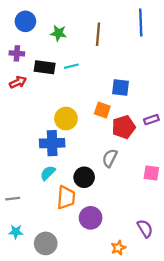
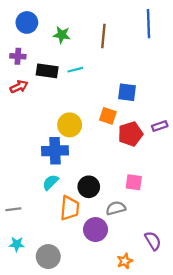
gray semicircle: (110, 158) -> (116, 208), moved, turned 48
pink square: (151, 173) -> (134, 182), moved

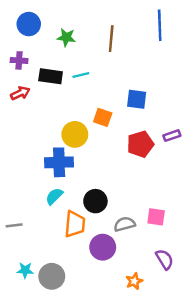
orange square: (108, 116) -> (103, 117), moved
pink square: (134, 182) -> (156, 217), moved
cyan star: (17, 244) -> (25, 270), moved

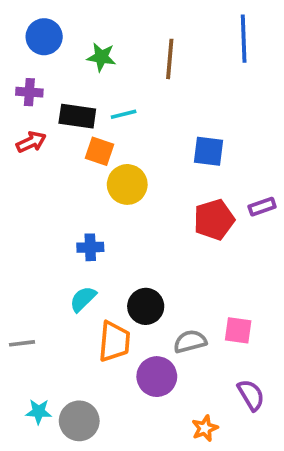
orange square: (103, 117) -> (100, 151), moved
yellow circle: (75, 134) -> (127, 184), moved
blue cross: (59, 162) -> (90, 247), size x0.6

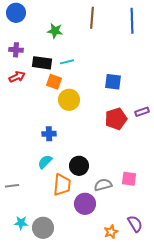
blue circle: (44, 37) -> (16, 13), moved
brown line: (170, 59) -> (92, 18), moved
purple semicircle: (251, 395) -> (135, 224), moved

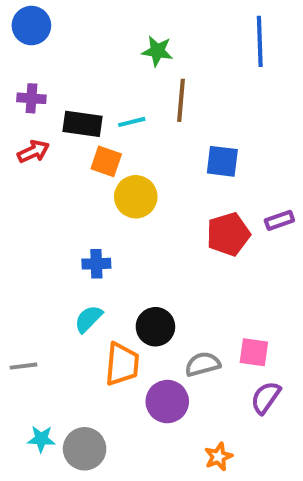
brown line: (92, 18) -> (181, 100), moved
green star: (55, 31) -> (157, 51), moved
purple semicircle: (135, 224) -> (266, 398), moved, turned -114

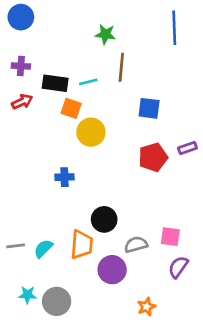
cyan semicircle: (89, 319) -> (43, 248), moved

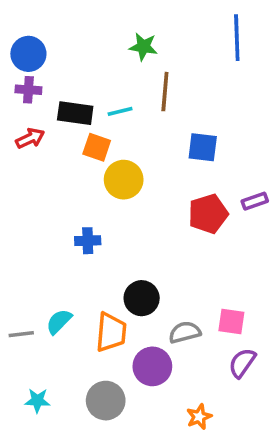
blue circle: (21, 17) -> (28, 54), moved
cyan semicircle: (43, 248) -> (59, 322), moved
gray circle: (57, 301) -> (106, 401), moved

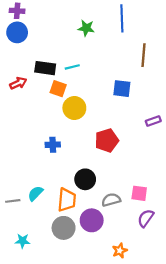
blue line: (237, 38) -> (122, 18), moved
purple cross: (28, 90) -> (17, 11), moved
brown line: (165, 92) -> (143, 55), moved
red pentagon: (208, 214) -> (107, 140), moved
gray circle: (106, 401) -> (64, 228), moved

